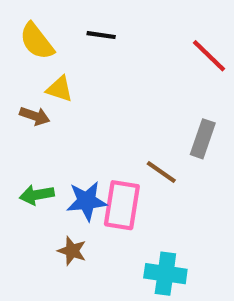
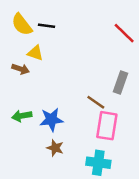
black line: (101, 35) -> (46, 26), moved
pink rectangle: (122, 205) -> (107, 126), moved
brown star: (72, 251) -> (55, 148), moved

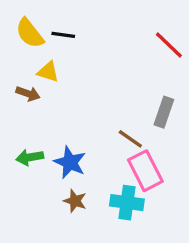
blue star: (51, 120) -> (70, 162), turned 30
pink rectangle: (107, 126) -> (145, 171), turned -36
cyan cross: (98, 163) -> (127, 203), moved

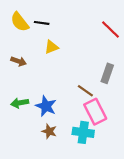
yellow triangle: (48, 72) -> (51, 47), moved, turned -40

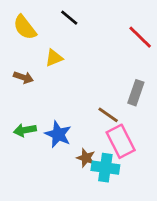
black line: (42, 23) -> (69, 18), moved, turned 32
yellow triangle: (51, 47) -> (54, 58), moved
brown star: (49, 131) -> (86, 158), moved

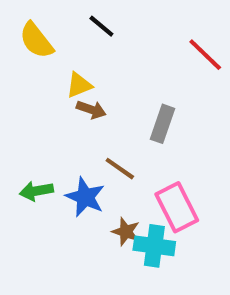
brown arrow: (23, 77) -> (91, 110), moved
gray rectangle: (136, 93) -> (162, 124), moved
brown line: (108, 115) -> (120, 169), moved

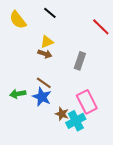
yellow triangle: (79, 85) -> (47, 42), moved
brown line: (120, 169) -> (44, 83), moved
cyan cross: (154, 246) -> (76, 121), turned -36

